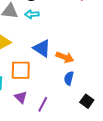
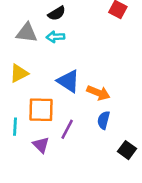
purple line: (43, 104) -> (67, 129), moved

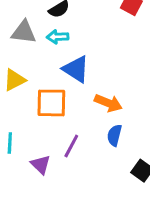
blue triangle: (68, 81) -> (76, 69), moved
orange square: (41, 110) -> (51, 103), moved

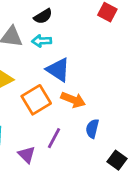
orange square: (51, 103) -> (36, 100), turned -32
orange arrow: (108, 103) -> (73, 100), moved

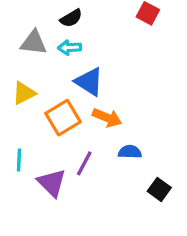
blue semicircle: (92, 129) -> (130, 152), turned 78
purple triangle: (27, 155) -> (52, 183), size x1.4

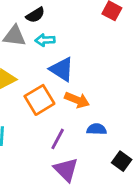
black semicircle: (71, 18) -> (35, 15), moved
purple triangle: (52, 183) -> (66, 170), moved

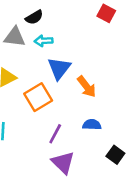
blue triangle: (62, 69) -> (59, 68), turned 35
orange arrow: (77, 100) -> (87, 87), moved, turned 30

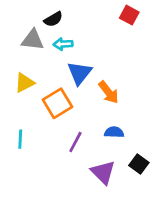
purple triangle: (63, 163) -> (103, 172), moved

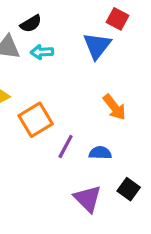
blue triangle: (80, 73) -> (97, 46), moved
orange arrow: (109, 92) -> (114, 107), moved
purple line: (75, 142) -> (66, 147), moved

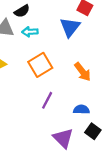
orange square: (36, 120) -> (40, 65), moved
blue semicircle: (100, 153) -> (81, 110), moved

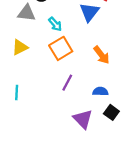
cyan arrow: (30, 32) -> (55, 24), moved, turned -128

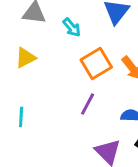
orange square: (61, 48) -> (96, 64), moved

